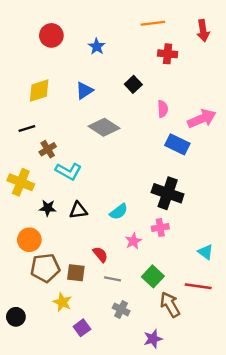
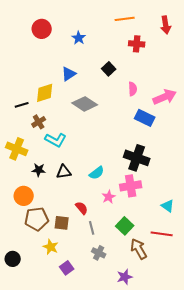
yellow diamond: (39, 91) -> (45, 93), moved
pink cross: (160, 228) -> (131, 186), size x1.5
gray line: (113, 279) -> (92, 228), turned 64

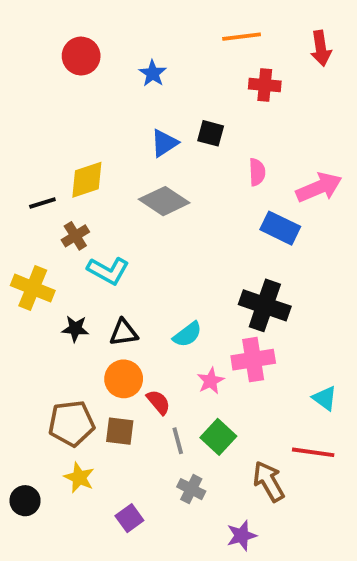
black square: (109, 69) -> (211, 133), turned -32
blue triangle: (69, 74) -> (164, 143), moved
orange circle: (24, 196) -> (124, 379), moved
green square: (125, 226) -> (218, 437), moved
yellow star: (51, 247) -> (79, 477), moved

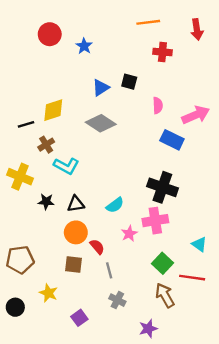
blue star: (153, 73) -> (84, 46), moved
brown pentagon: (71, 423) -> (20, 260), moved
green square: (218, 437) -> (162, 263), moved

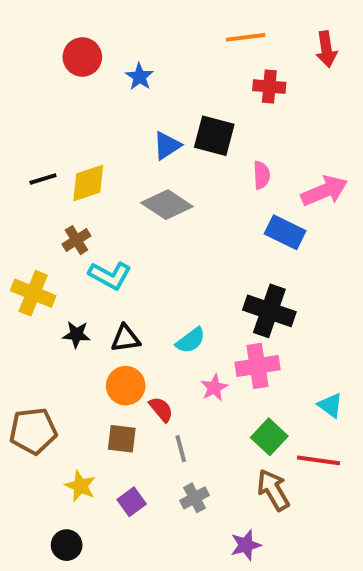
black square: (129, 82) -> (214, 136), size x1.5
black line: (26, 124) -> (43, 179), moved
gray cross: (117, 300) -> (195, 498), turned 35
black circle: (15, 307) -> (67, 545), moved
purple square: (79, 318) -> (132, 502), moved

